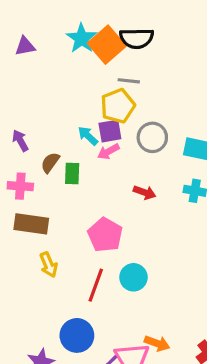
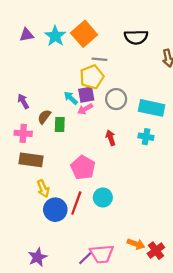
cyan star: (82, 38) -> (55, 36), moved
black semicircle: (137, 38) -> (136, 37), moved
red arrow: (144, 192) -> (111, 138), turned -128
blue circle: (77, 335) -> (55, 210), moved
orange arrow: (157, 343) -> (136, 244), moved

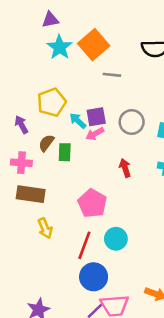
purple triangle: (27, 35) -> (50, 20), moved
yellow pentagon: (92, 77) -> (52, 102), moved
blue circle: (55, 210) -> (94, 277), moved

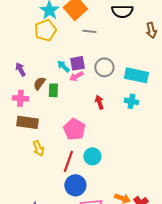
yellow pentagon: (52, 102) -> (45, 30), moved

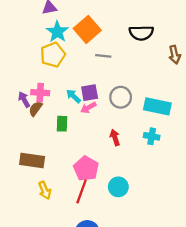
brown semicircle: (39, 83) -> (36, 109), moved
pink cross: (20, 98) -> (40, 93), moved
cyan circle: (92, 156) -> (118, 187), moved
red line: (68, 161) -> (82, 191), moved

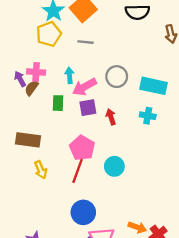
gray line: (103, 56) -> (86, 42), moved
purple square: (90, 93) -> (88, 108), moved
cyan arrow: (73, 96) -> (69, 75), turned 42
pink arrow: (88, 108) -> (84, 87), size x1.5

